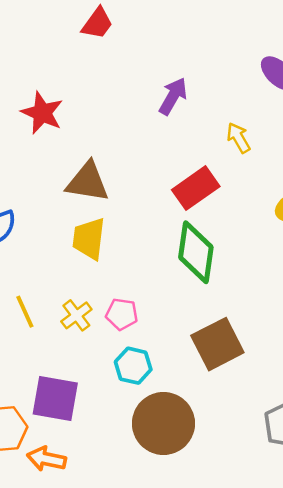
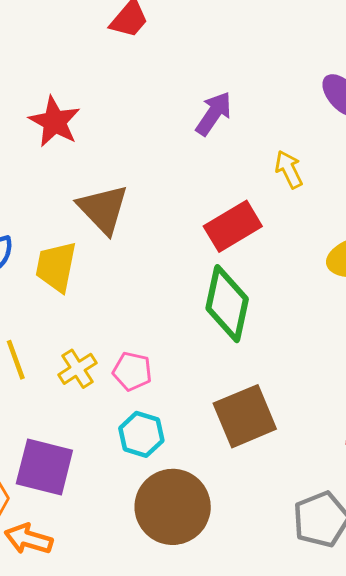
brown triangle: (88, 182) -> (103, 209), turned 33
yellow trapezoid: (89, 239) -> (56, 267), moved

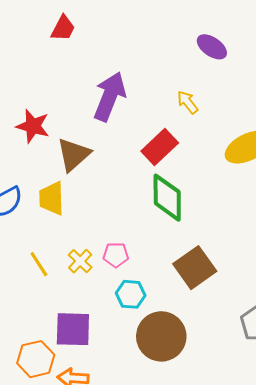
purple arrow: (214, 114) -> (110, 96), moved, size x1.6
red star: (55, 122) -> (33, 126), moved
brown triangle: (103, 209) -> (74, 155), turned 45

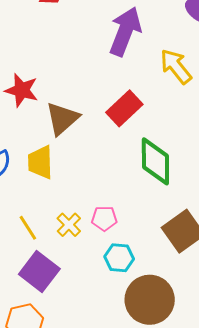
purple arrow: (110, 96) -> (125, 31), moved
yellow arrow: (188, 102) -> (176, 66), size x1.5
red rectangle: (160, 147) -> (124, 108), moved
purple square: (73, 329) -> (39, 272), moved, turned 36

